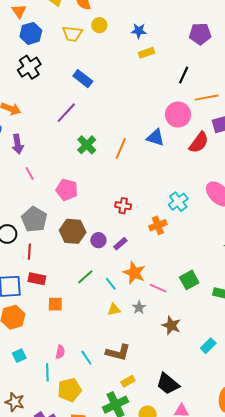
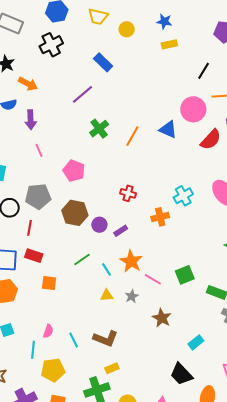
yellow circle: (99, 25) -> (127, 29), moved
gray pentagon: (34, 219) -> (38, 196), turned 30
black trapezoid: (168, 384) -> (181, 374), moved

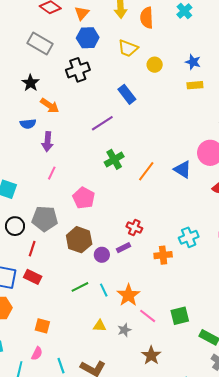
pink line: (39, 150) -> (52, 173), turned 40
purple rectangle: (121, 231) -> (124, 248), moved
cyan line: (106, 269) -> (104, 290), moved
orange square: (49, 283) -> (42, 326), moved

